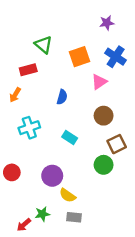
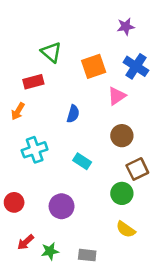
yellow semicircle: (68, 195) -> (126, 229), moved
red arrow: (24, 225) -> (26, 242), moved

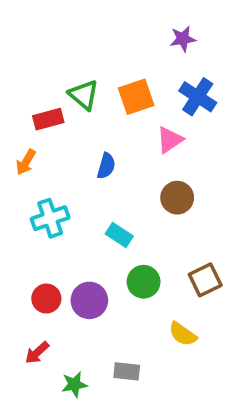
green triangle: (51, 52) -> (84, 95), moved
brown square: (137, 169) -> (205, 280), moved
green circle: (122, 193) -> (144, 282), moved
red circle: (14, 202) -> (46, 299), moved
green star: (50, 251) -> (74, 384), moved

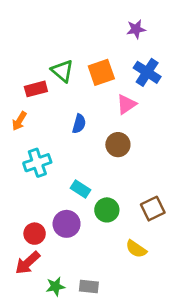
brown circle: (177, 198) -> (118, 145), moved
cyan rectangle: (119, 235) -> (80, 189), moved
red circle: (46, 299) -> (35, 234), moved
red arrow: (37, 353) -> (28, 263), size x1.4
gray rectangle: (127, 371) -> (89, 286), moved

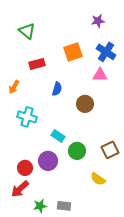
green triangle: (62, 71) -> (27, 31), moved
red rectangle: (36, 89) -> (37, 64), moved
pink triangle: (126, 104) -> (100, 75), moved, turned 35
cyan cross: (37, 163) -> (27, 117), turned 36

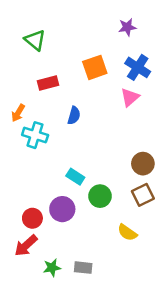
pink triangle: (100, 75) -> (130, 97), turned -42
brown circle: (85, 104) -> (143, 164), moved
cyan cross: (27, 117) -> (35, 135), moved

